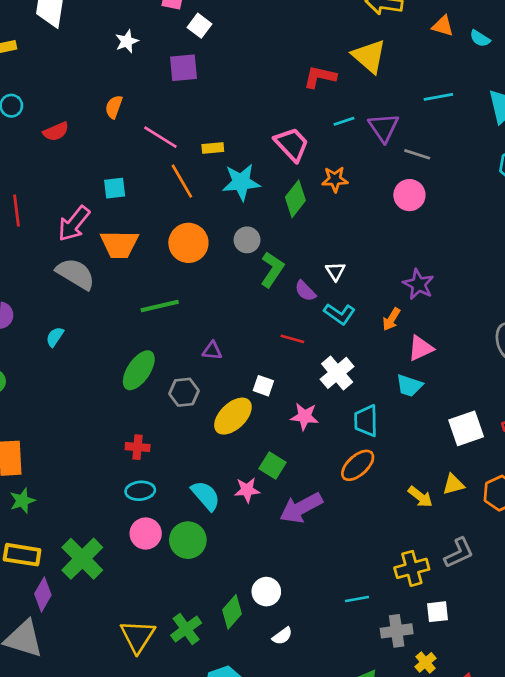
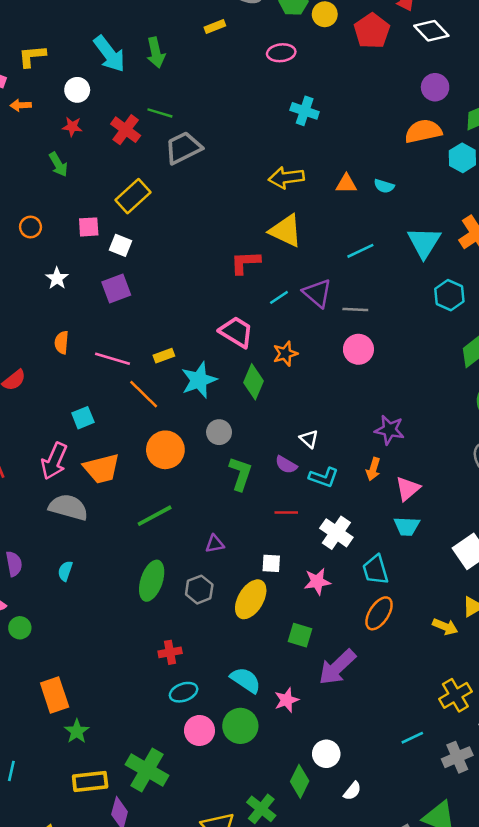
green L-shape: (272, 270) -> (240, 474), moved
pink star: (247, 490) -> (287, 700), moved

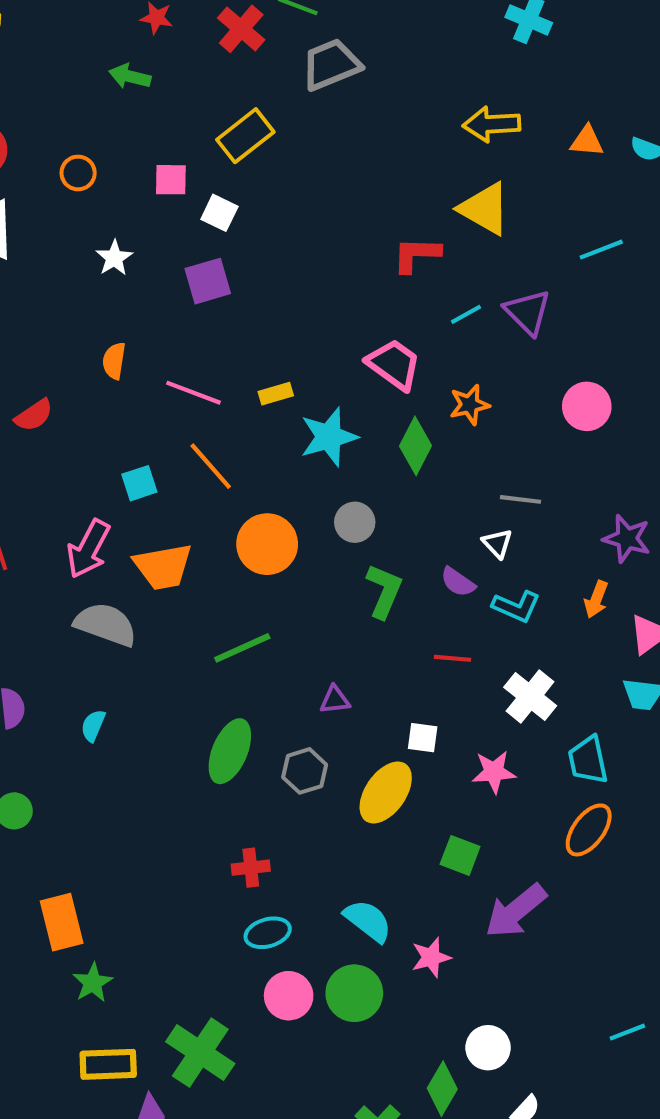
green arrow: (58, 164) -> (130, 76), turned 130
gray line: (355, 310) -> (520, 499), moved
orange line: (144, 394) -> (211, 466), moved

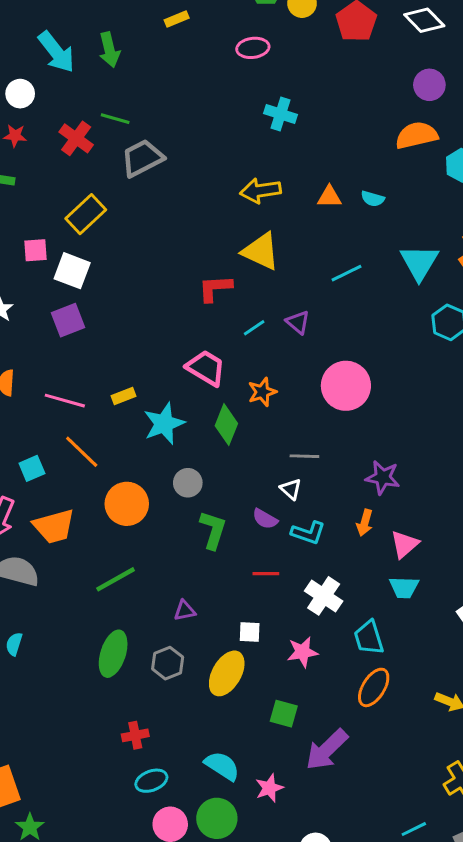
white square: (219, 213) -> (72, 271), size x1.4
purple triangle: (528, 312) -> (298, 322), size x0.7
pink circle: (587, 406) -> (346, 386), size x1.4

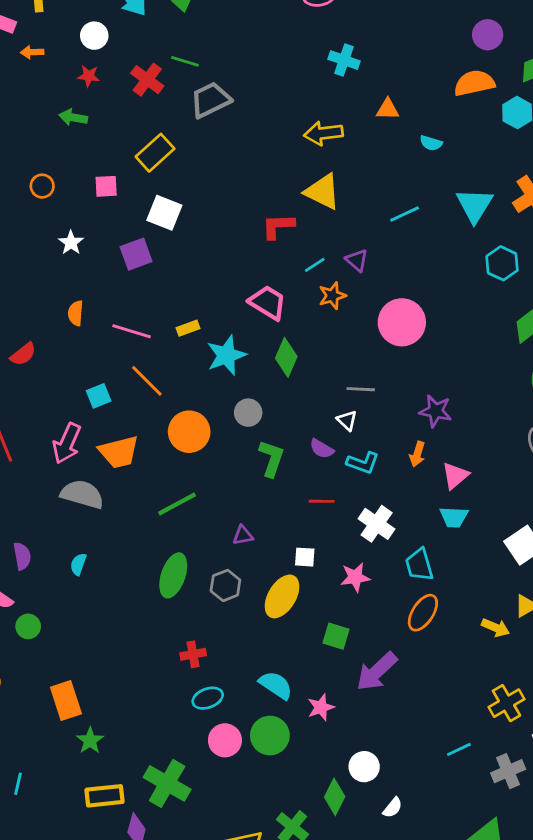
orange triangle: (329, 197) -> (388, 109), moved
white square: (72, 271) -> (164, 213), moved
orange star: (262, 392) -> (332, 296), moved

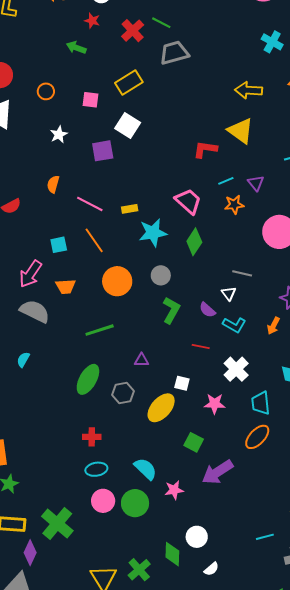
orange trapezoid: (119, 452) -> (66, 286), size x0.7
green diamond: (335, 797) -> (172, 554), turned -35

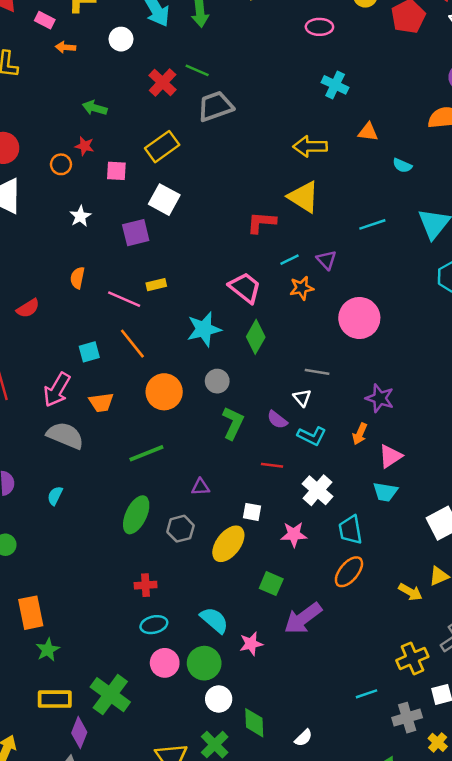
red star: (92, 21) -> (85, 146), moved
yellow rectangle: (130, 209) -> (156, 285), moved
white circle: (197, 537) -> (219, 699), moved

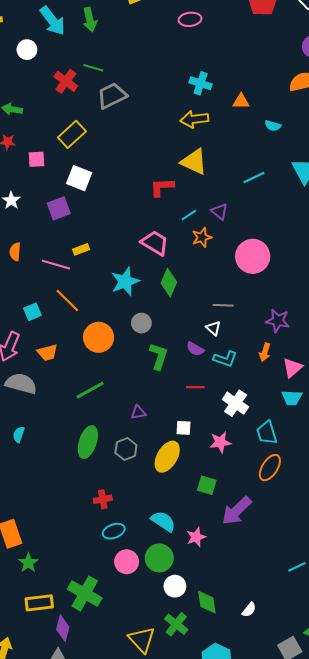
cyan cross: (335, 85) -> (201, 83), moved

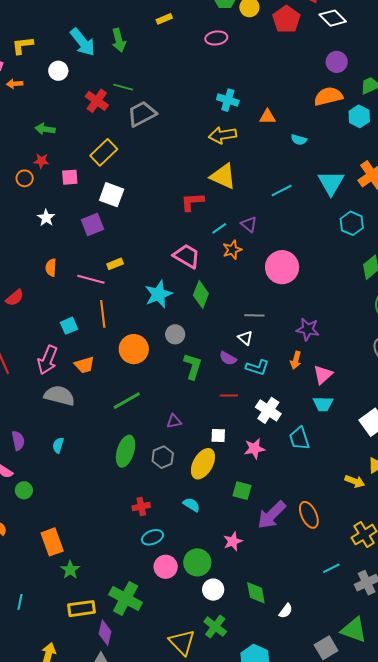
orange line: (67, 301) -> (103, 314), turned 40
orange ellipse: (270, 468) -> (309, 515), moved, turned -56
cyan semicircle: (163, 521) -> (191, 505), moved, size x0.7
green diamond: (207, 602) -> (256, 593), moved

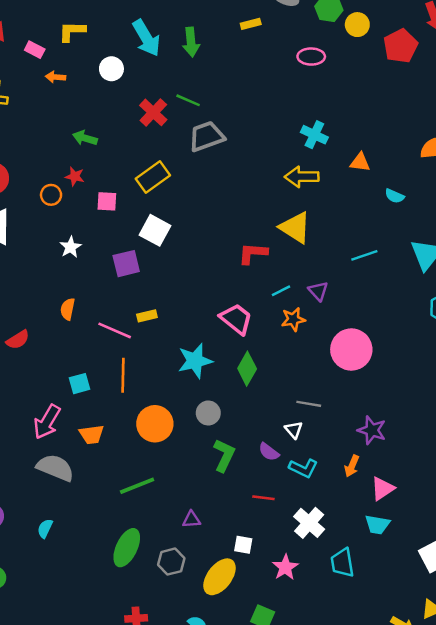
pink star: (254, 449) -> (285, 567), turned -30

